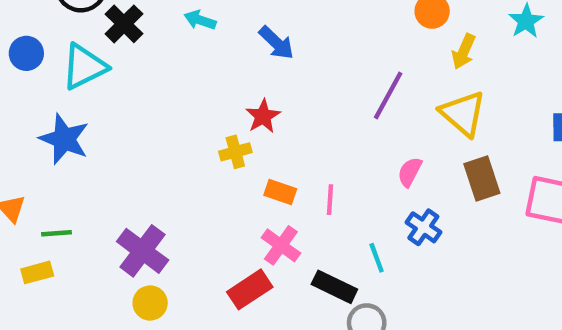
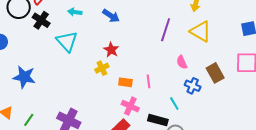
cyan triangle: (84, 67) -> (67, 41), moved, turned -35
pink semicircle: (410, 172) -> (182, 62), turned -40
brown rectangle: (482, 179) -> (215, 73), moved
green line: (56, 233) -> (29, 120), turned -40

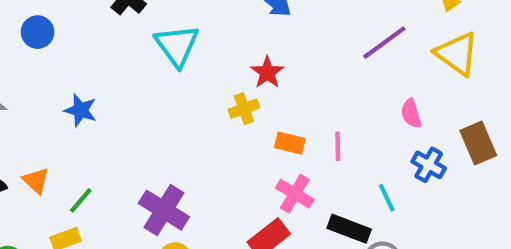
purple line: (166, 30) -> (384, 43), turned 30
blue star: (24, 77) -> (80, 110), size x0.7

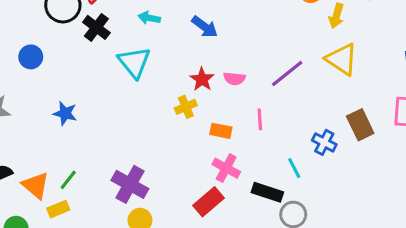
purple line: (384, 43) -> (287, 74), moved
pink semicircle: (411, 113) -> (234, 79), moved, turned -65
pink line: (338, 146) -> (260, 119), moved
orange triangle: (36, 181) -> (36, 185), moved, size x1.4

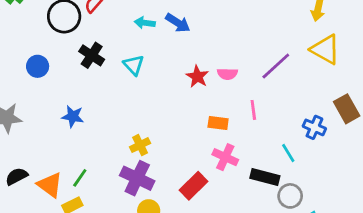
black cross: (96, 27) -> (92, 55), moved
blue arrow: (205, 27) -> (178, 23), moved
cyan triangle: (134, 62) -> (134, 65), size x0.7
yellow cross: (186, 107) -> (140, 145), moved
red rectangle: (208, 202) -> (194, 186), moved

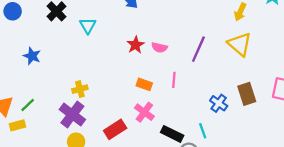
purple line: (276, 66) -> (198, 49), turned -35
cyan line: (288, 153) -> (203, 131), moved

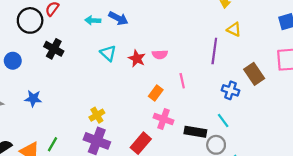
cyan triangle: (88, 26) -> (108, 53), moved
yellow triangle: (240, 44) -> (234, 29), size x0.6
purple line: (198, 49) -> (214, 51), moved
blue star: (32, 56) -> (33, 98), moved
orange rectangle: (144, 84) -> (156, 93), turned -56

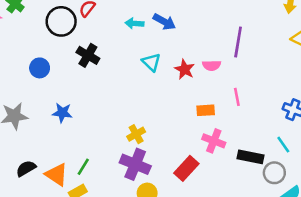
purple line: (214, 51) -> (238, 42), moved
orange rectangle: (156, 93) -> (206, 110), turned 48

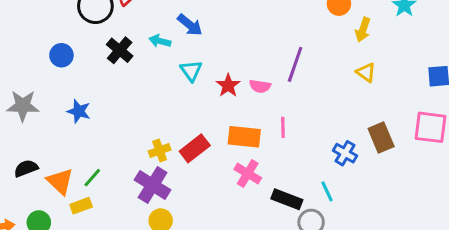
blue arrow: (164, 22) -> (190, 25), moved
cyan arrow: (134, 23) -> (160, 41), moved
orange rectangle: (206, 110) -> (244, 137), size x1.5
red rectangle: (186, 168) -> (195, 148), moved

